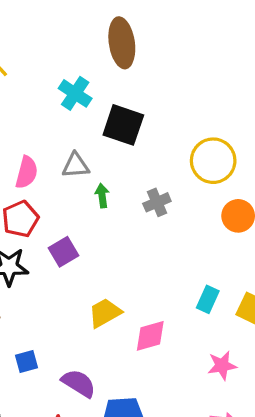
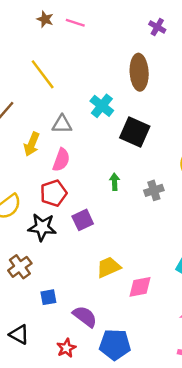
gray triangle: (76, 165) -> (62, 124), moved

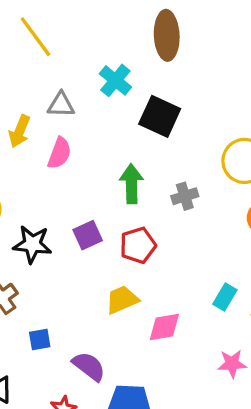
green arrow: (115, 182) -> (132, 184), size x1.6
red pentagon: (54, 193) -> (138, 245), moved

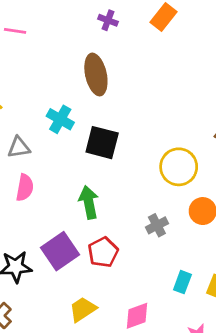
gray cross: (185, 196) -> (157, 225), moved
purple square: (88, 235) -> (60, 251), size x1.5
yellow trapezoid: (122, 300) -> (83, 309), moved

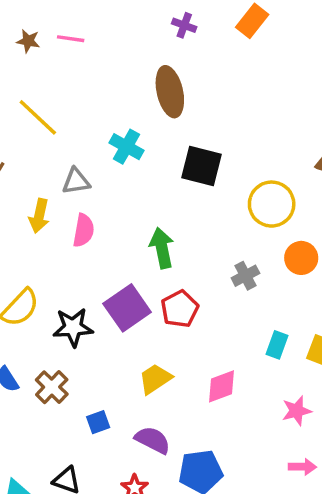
black square: (102, 143) -> (201, 166), moved

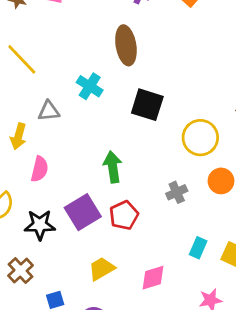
pink semicircle: (83, 230) -> (40, 169), moved

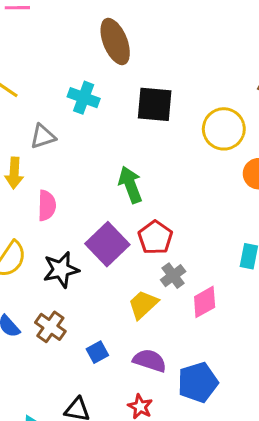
gray cross: (177, 192) -> (173, 276), moved

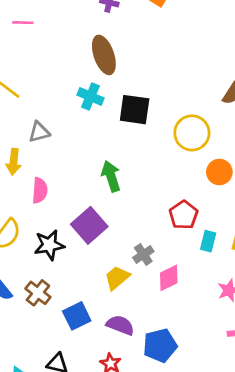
cyan cross: (84, 98) -> (90, 96), moved
red pentagon: (155, 237) -> (184, 215), moved
blue square: (97, 352) -> (77, 316), size x1.5

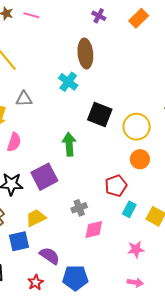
black square: (135, 110) -> (100, 114), moved
orange circle: (219, 172) -> (140, 159), moved
yellow trapezoid: (117, 278) -> (36, 218), moved

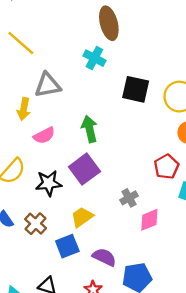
gray triangle: (24, 99) -> (48, 85), size x1.4
pink semicircle: (14, 142) -> (44, 135), turned 54
green arrow: (69, 144) -> (90, 129), moved

